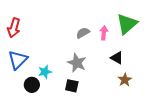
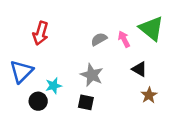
green triangle: (127, 24) -> (151, 28), turned -40
red arrow: (14, 28) -> (41, 33), moved
pink arrow: (104, 33) -> (124, 39), turned -32

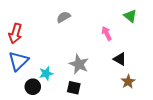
green triangle: (151, 28) -> (130, 16), moved, size x0.6
red arrow: (41, 33) -> (15, 33), moved
gray semicircle: (99, 39) -> (64, 17), moved

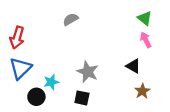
pink arrow: (107, 33) -> (146, 40), moved

